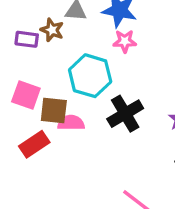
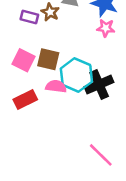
cyan hexagon: (90, 76) -> (76, 75), moved
brown square: (54, 111) -> (48, 59), moved

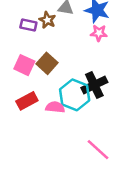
brown square: (48, 59) -> (47, 63), turned 30
cyan hexagon: (76, 75) -> (75, 95), moved
pink semicircle: (56, 86) -> (55, 107), moved

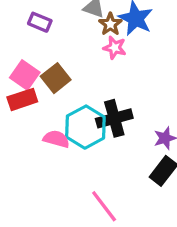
brown star: (47, 20) -> (110, 24), moved
pink star: (99, 33) -> (115, 48), moved
red rectangle: (27, 101) -> (22, 99), moved

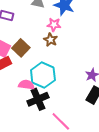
brown star: (110, 24) -> (51, 40), moved
black cross: (114, 118) -> (38, 99), moved

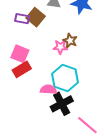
pink star: (54, 25) -> (60, 47), moved
brown square: (21, 48) -> (36, 17), moved

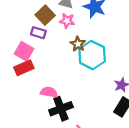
purple rectangle: (22, 19) -> (38, 33), moved
pink star: (60, 47) -> (67, 21), moved
cyan hexagon: (65, 78) -> (92, 55), moved

